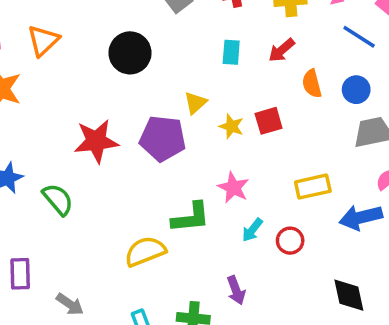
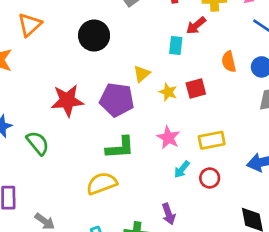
red arrow: (282, 50) -> (196, 25), moved
cyan rectangle: (231, 52) -> (176, 45), moved
yellow rectangle: (313, 187) -> (212, 140), moved
green L-shape: (191, 217) -> (120, 148), moved

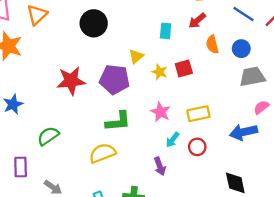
red arrow: (196, 25) -> (197, 21), moved
green semicircle: (38, 143) -> (48, 136), moved, turned -85
purple arrow: (169, 214) -> (160, 166), moved

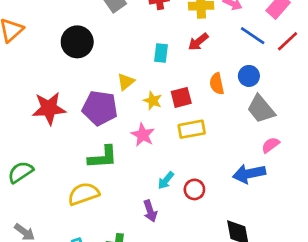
orange semicircle: (212, 44) -> (217, 84), moved
gray trapezoid: (252, 77) -> (261, 109), turned -120
pink star: (160, 112) -> (143, 135), moved
yellow rectangle: (198, 114) -> (192, 129), moved

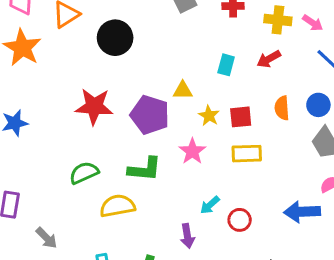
black circle: (77, 42) -> (115, 38), moved
yellow triangle: (126, 82) -> (183, 90), turned 30
green semicircle: (20, 172) -> (84, 173), moved

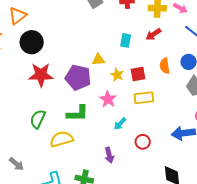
black circle: (115, 38) -> (32, 42), moved
green semicircle: (84, 173) -> (38, 119), turned -36
cyan arrow: (210, 205) -> (120, 124), moved

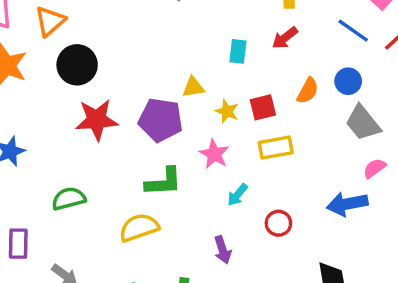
orange semicircle: (165, 66) -> (308, 91), turned -140
green semicircle: (38, 119) -> (69, 199), moved, turned 54

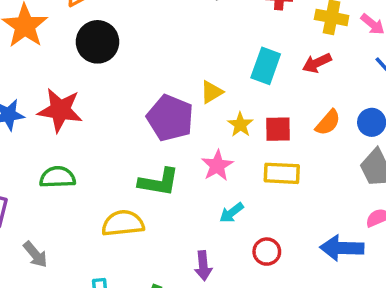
cyan rectangle: (238, 51) -> (266, 66), size x1.4
yellow triangle: (193, 87) -> (212, 92), turned -35
red star: (97, 120) -> (60, 110), moved

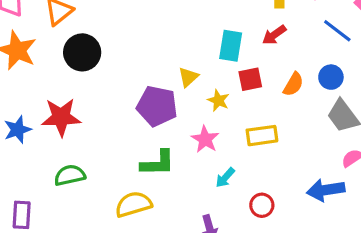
red square: (278, 129) -> (250, 79), moved

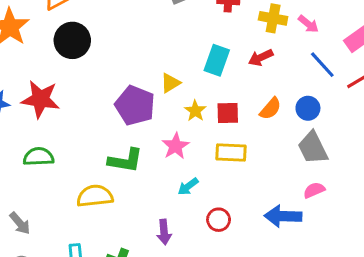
red square: (250, 79) -> (228, 113), moved

